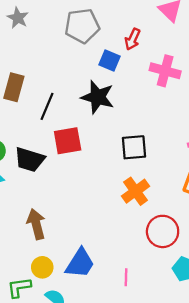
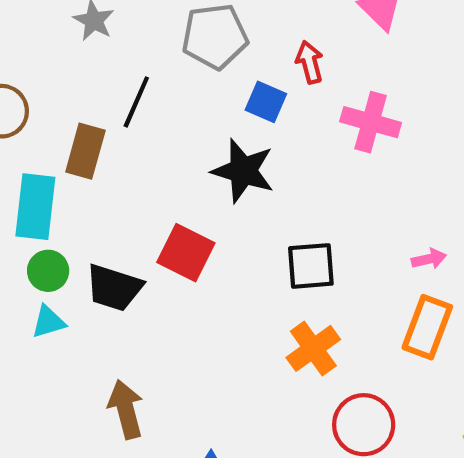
red arrow: (133, 39) -> (310, 62), turned 140
black line: (47, 106) -> (136, 102), moved
red square: (68, 141) -> (186, 253), turned 36

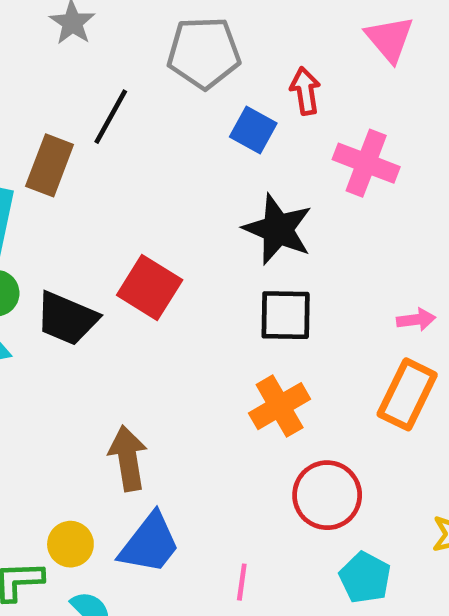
black star: (243, 171) -> (278, 229), moved
brown arrow: (126, 409) -> (128, 458), moved

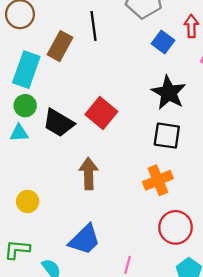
black line: (111, 117) -> (93, 26), turned -44
brown arrow: (128, 458) -> (89, 174), moved
yellow circle: (70, 544) -> (28, 201), moved

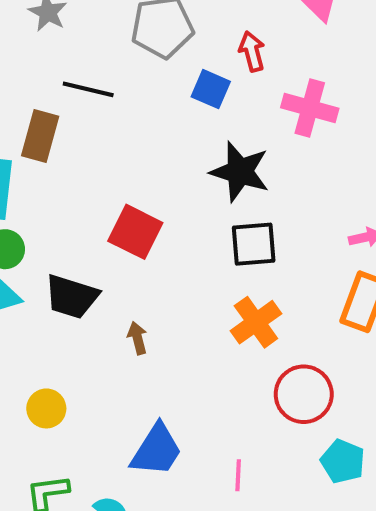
black line: (93, 26) -> (88, 89), turned -56
black trapezoid: (58, 123) -> (72, 297), moved
brown arrow: (89, 174) -> (137, 338), size x0.6

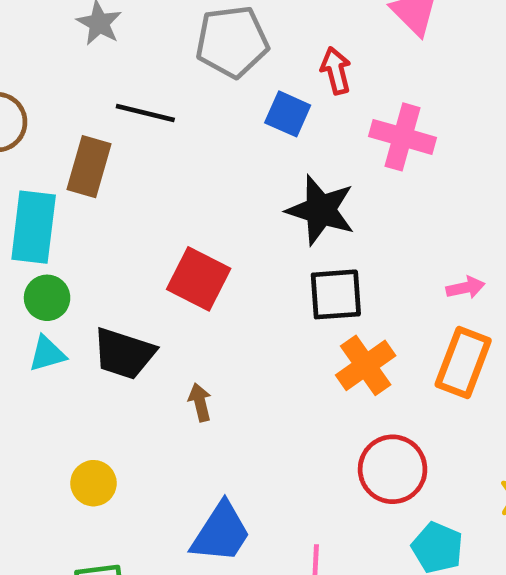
orange cross: (256, 322) -> (366, 365), moved

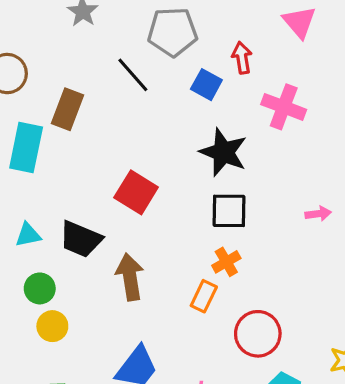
black line: (145, 113) -> (133, 75), moved, turned 30
green circle: (47, 298) -> (40, 288), moved
orange rectangle: (463, 363) -> (204, 296), moved, size x0.7
orange cross: (366, 365) -> (226, 262), moved, size x0.7
brown arrow: (200, 402) -> (130, 277), size x1.8

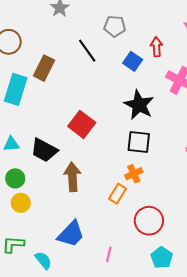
gray pentagon: (173, 32) -> (115, 26), size x0.7

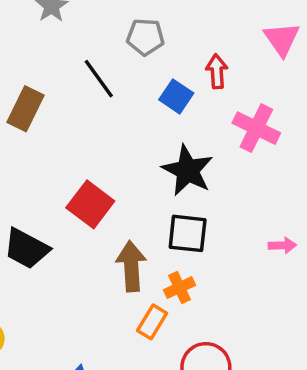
brown arrow: (72, 177) -> (131, 266), moved

